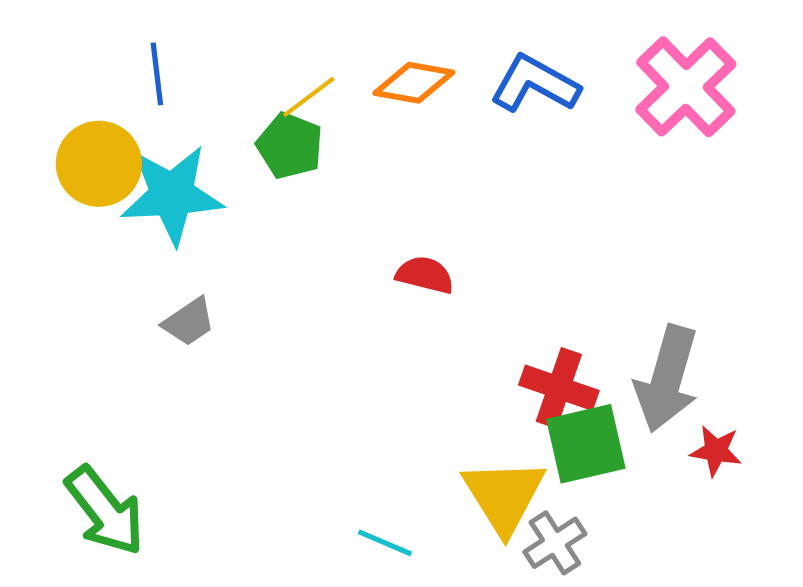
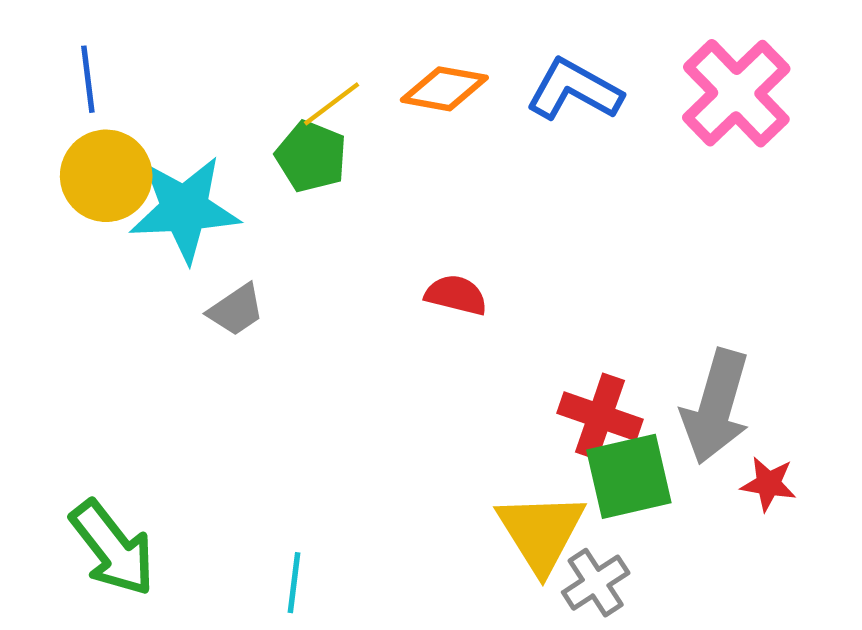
blue line: (157, 74) -> (88, 79), moved
gray trapezoid: (189, 322) -> (236, 310), moved
cyan line: (385, 543) -> (294, 583), moved, turned 74

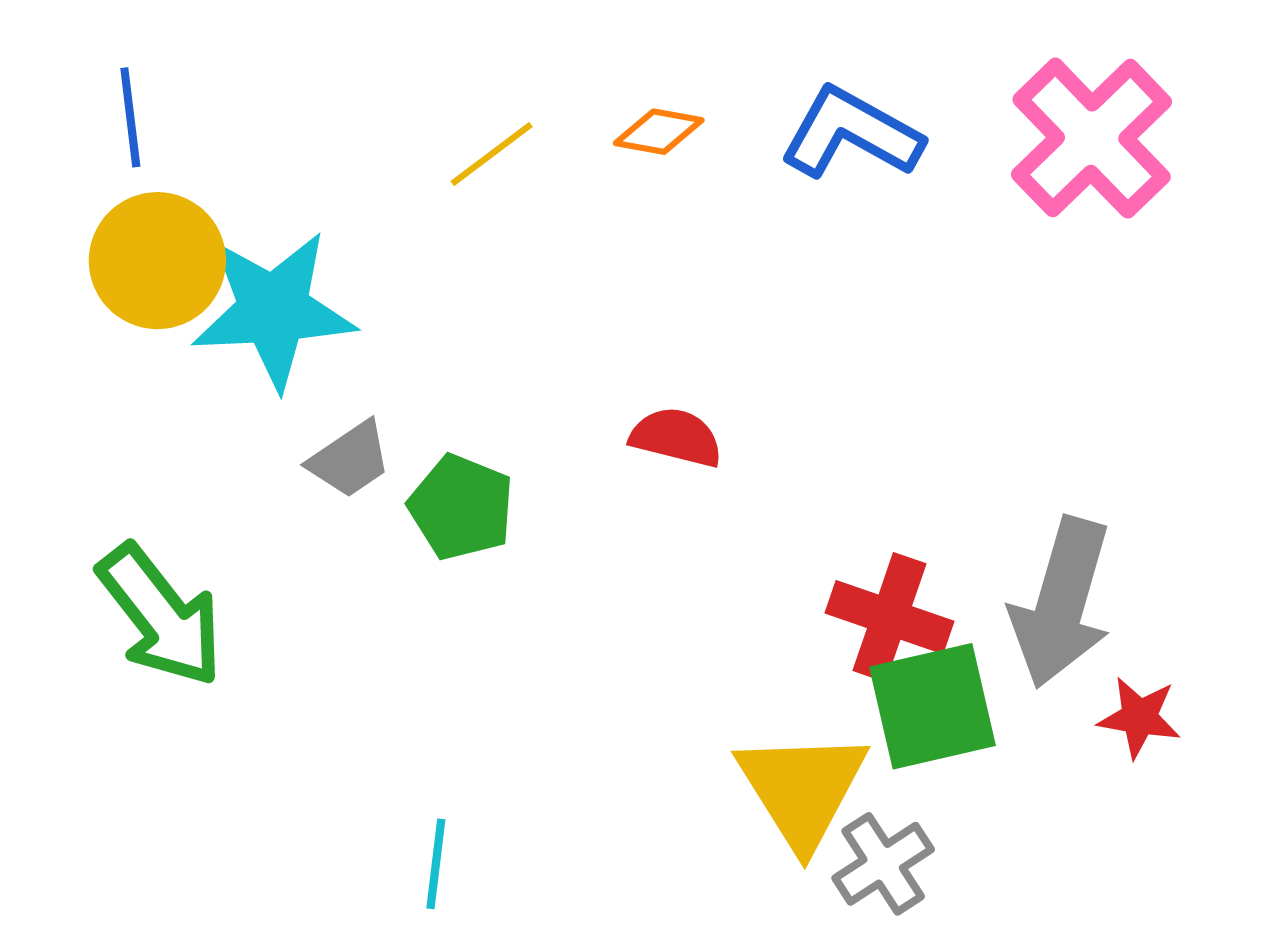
orange diamond: (444, 89) -> (659, 132), size x0.7
green pentagon: (311, 156) -> (461, 507), moved
green arrow: (113, 548) -> (161, 616), moved

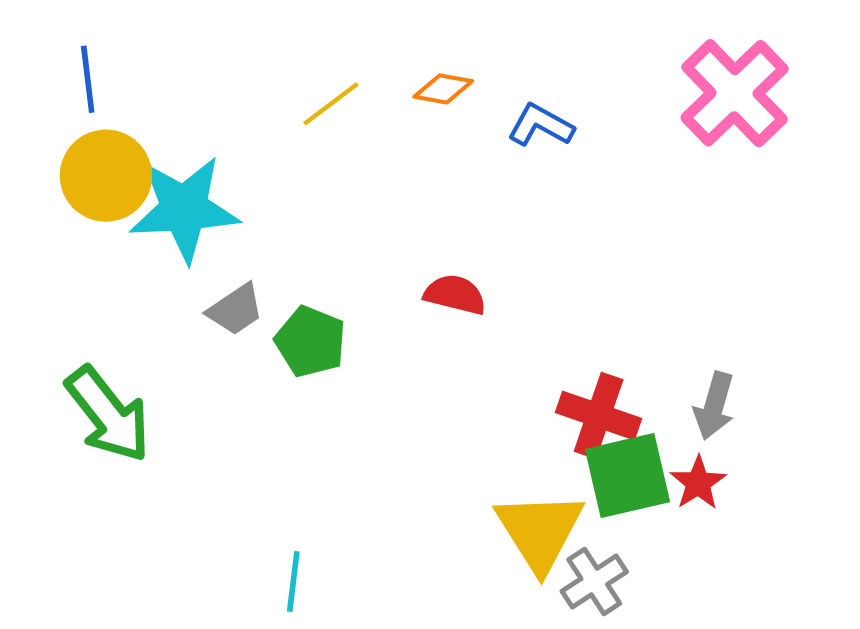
blue L-shape: (851, 133) -> (541, 125), moved, size x0.7
gray arrow: (1061, 603) -> (714, 406), size x0.6
red star: (1139, 717) -> (698, 483), moved, turned 30

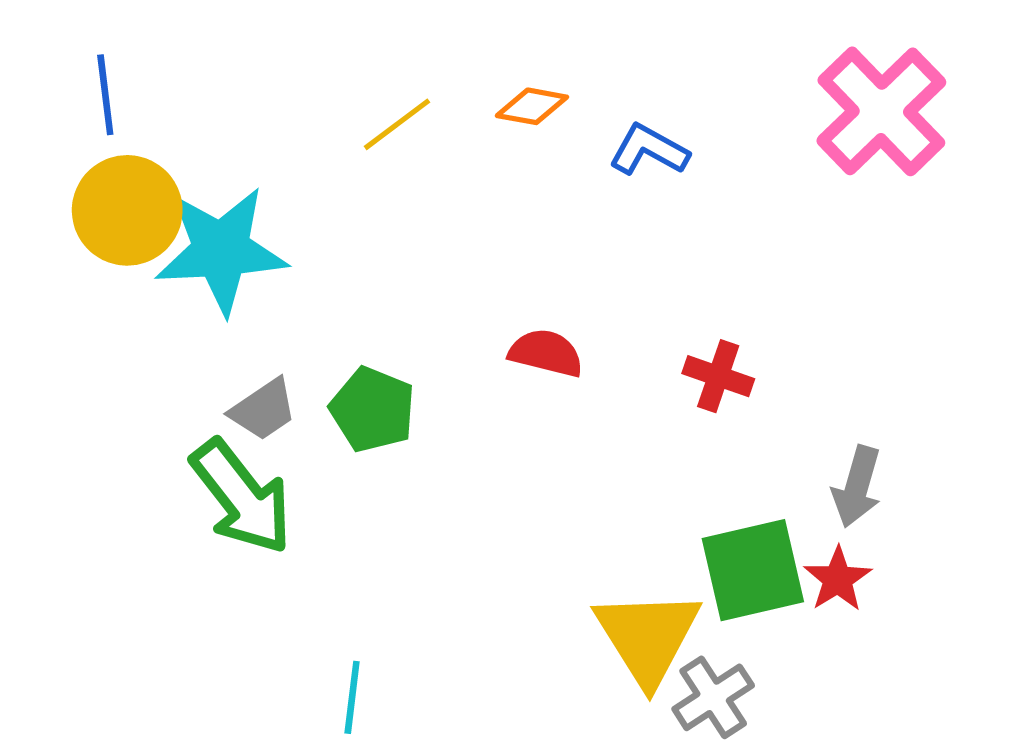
gray trapezoid: (236, 309) -> (263, 410), moved
green arrow: (108, 414) -> (242, 497), moved
red cross: (599, 416) -> (718, 376), moved, size x0.7

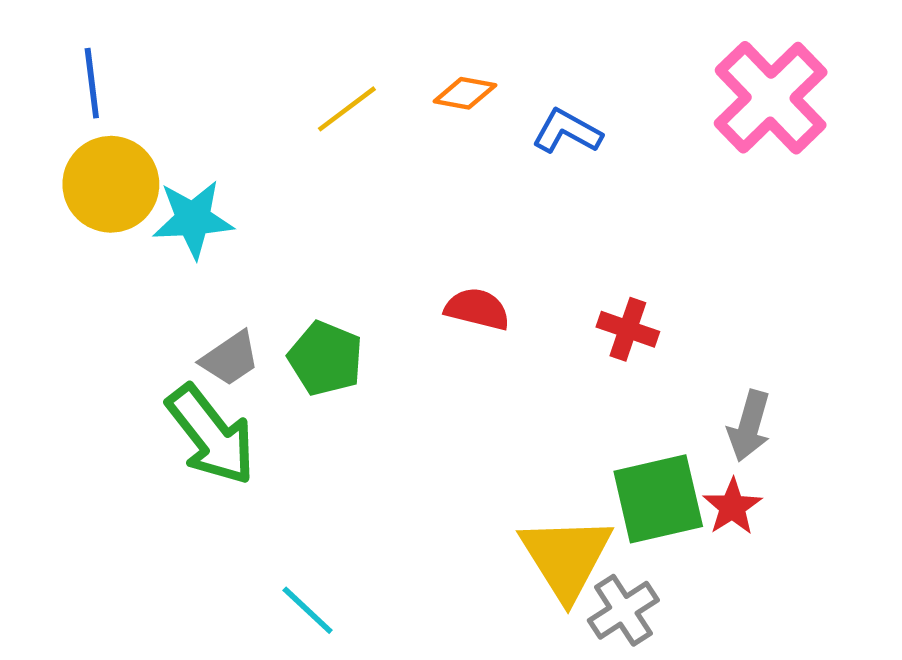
cyan star: (221, 250) -> (193, 219), size x0.7
cyan line: (352, 697) -> (308, 610), turned -54

